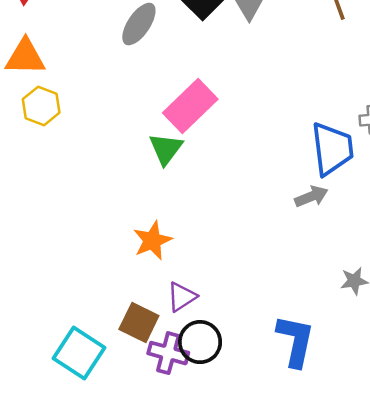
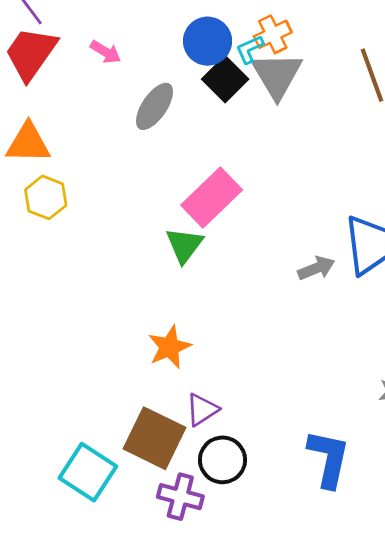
gray arrow: (311, 196) -> (316, 268), moved
brown square: (139, 322) -> (154, 438), size x1.4
purple cross: (168, 353) -> (180, 497), moved

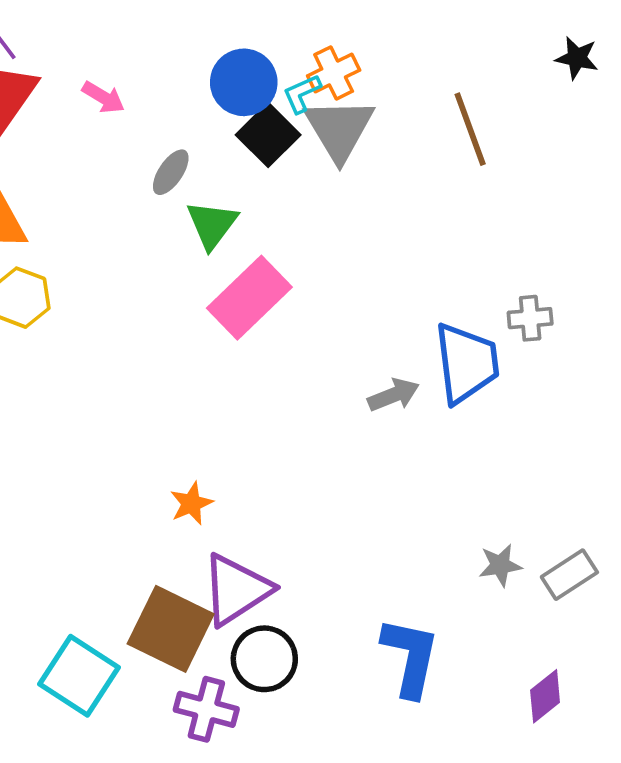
gray ellipse: (154, 106) -> (171, 172), size x0.7
green triangle: (184, 245) -> (212, 225), moved
orange star: (169, 347) -> (191, 503), size x0.7
purple triangle: (202, 410) -> (236, 590), size x1.6

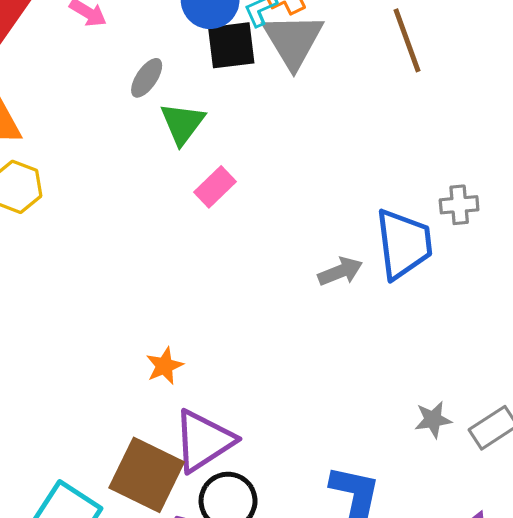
black square: (268, 135) -> (231, 45), turned 38
pink rectangle: (249, 298) -> (215, 187), size x0.6

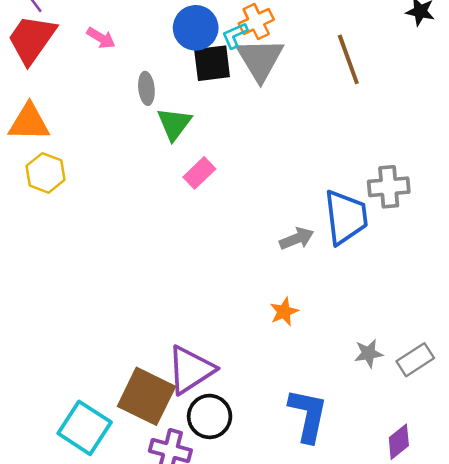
gray ellipse: (147, 78) -> (146, 88), turned -40
gray cross: (459, 205) -> (389, 187), size x1.4
orange star: (165, 366) -> (284, 312), moved

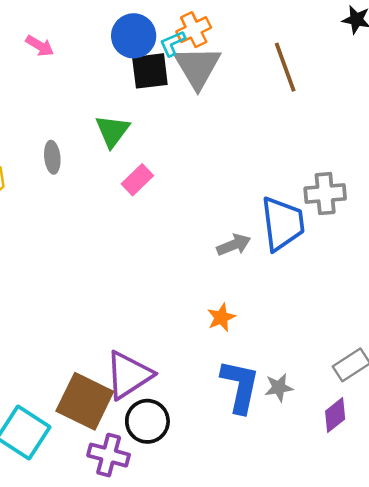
gray ellipse: (146, 88) -> (52, 157), moved
gray star: (369, 353) -> (279, 387), moved
blue L-shape: (308, 415) -> (240, 386), moved
purple diamond: (399, 442) -> (335, 415), moved

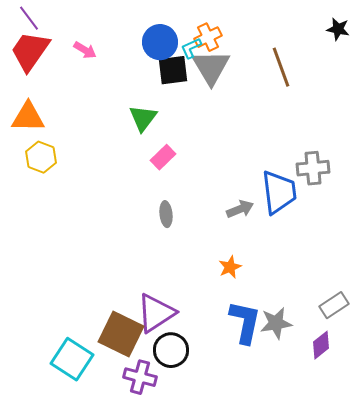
gray ellipse: (52, 157) -> (166, 214), moved
gray star: (279, 387) -> (276, 323), size x1.4

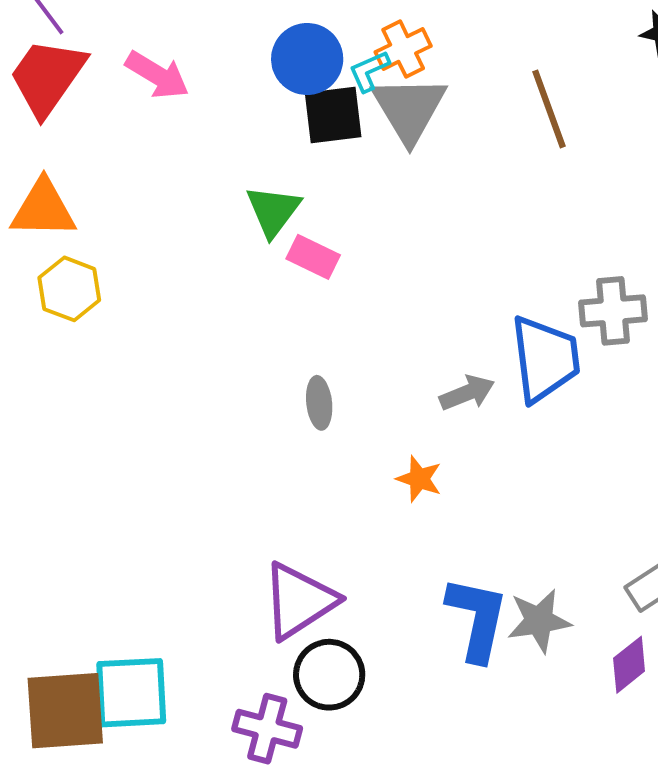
pink arrow: (85, 50) -> (157, 75), size x1.4
pink rectangle: (163, 157) -> (313, 257), moved, turned 70
orange star: (230, 267) -> (419, 479), moved, turned -30
brown square: (121, 334) -> (65, 711), moved, turned -30
cyan square: (72, 359) -> (131, 693), turned -36

